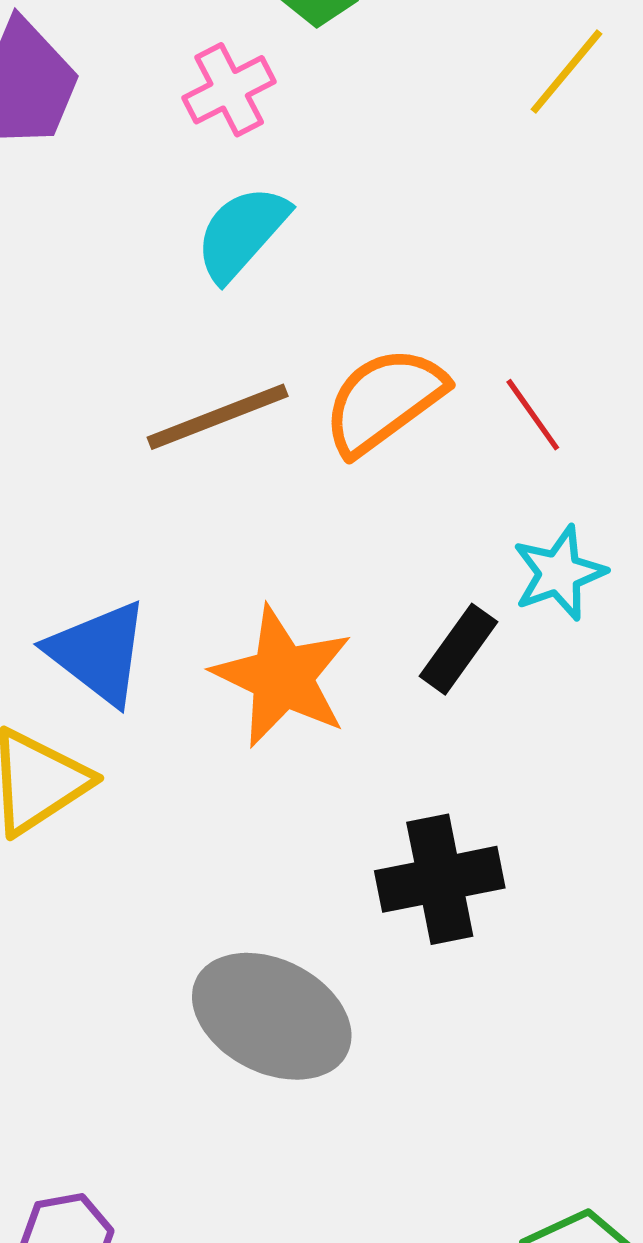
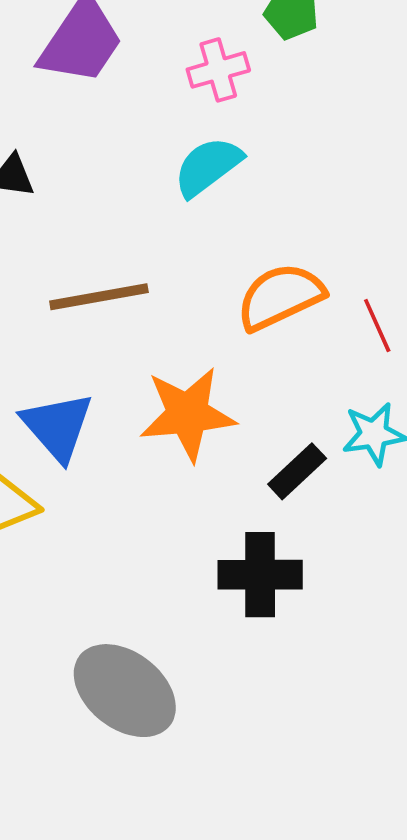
brown line: (218, 417) -> (99, 297), moved
orange star: (282, 677) -> (188, 414), moved, turned 30
black cross: (440, 879) -> (260, 575), moved

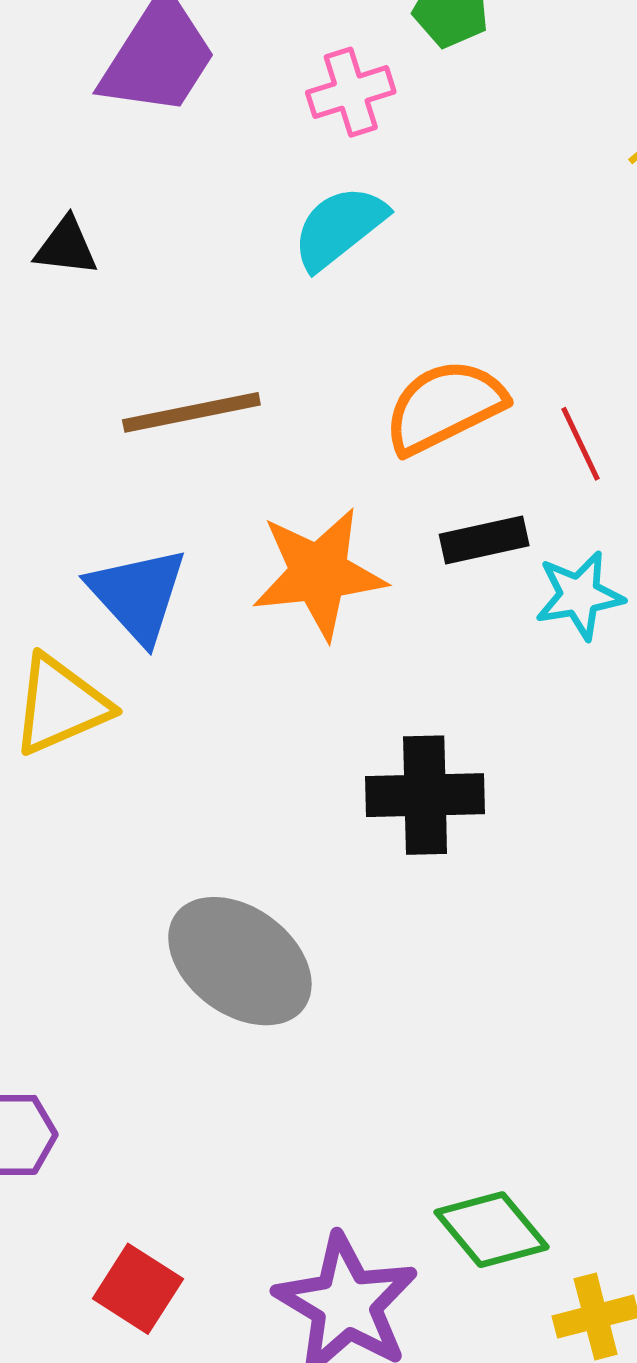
black rectangle: (297, 471) -> (484, 540), moved, turned 32

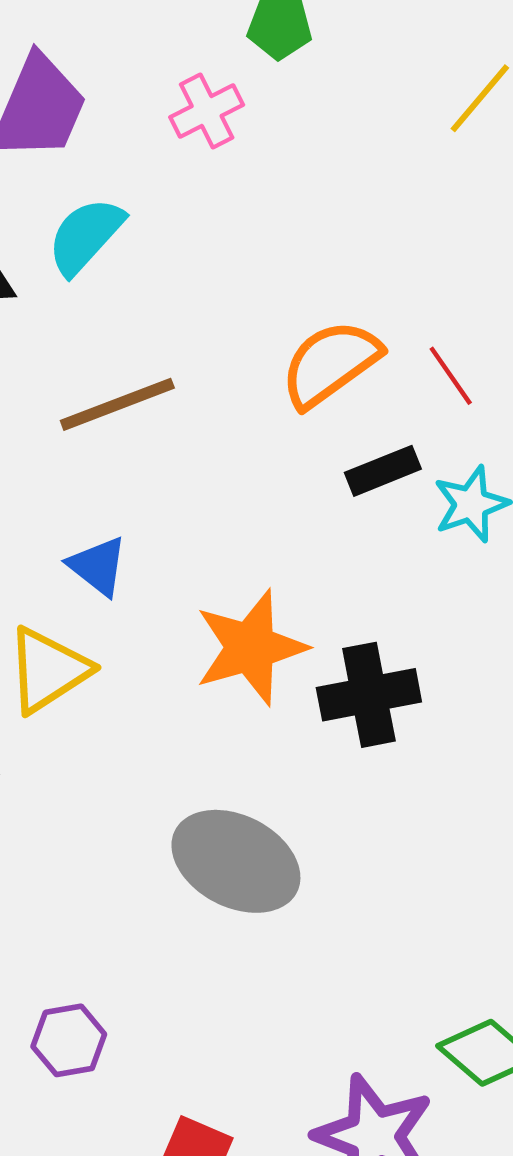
cyan semicircle: (339, 227) -> (85, 236), moved
orange star: (319, 573) -> (251, 647), moved
blue triangle: (138, 595) -> (98, 566), size x0.7

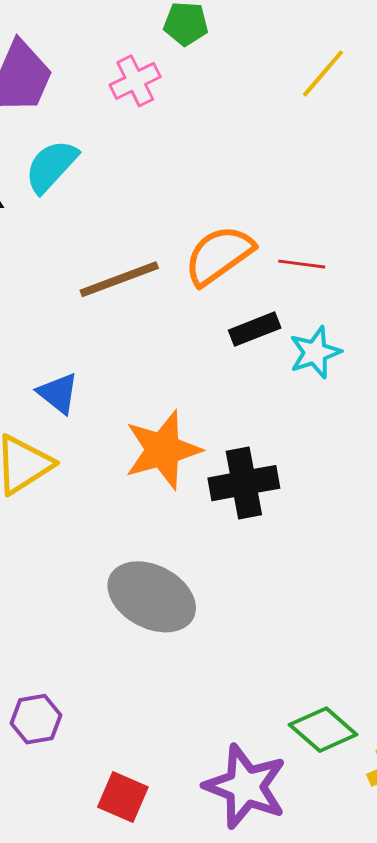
red line: (451, 376) -> (302, 264), turned -48
brown line: (117, 404) -> (119, 279), moved

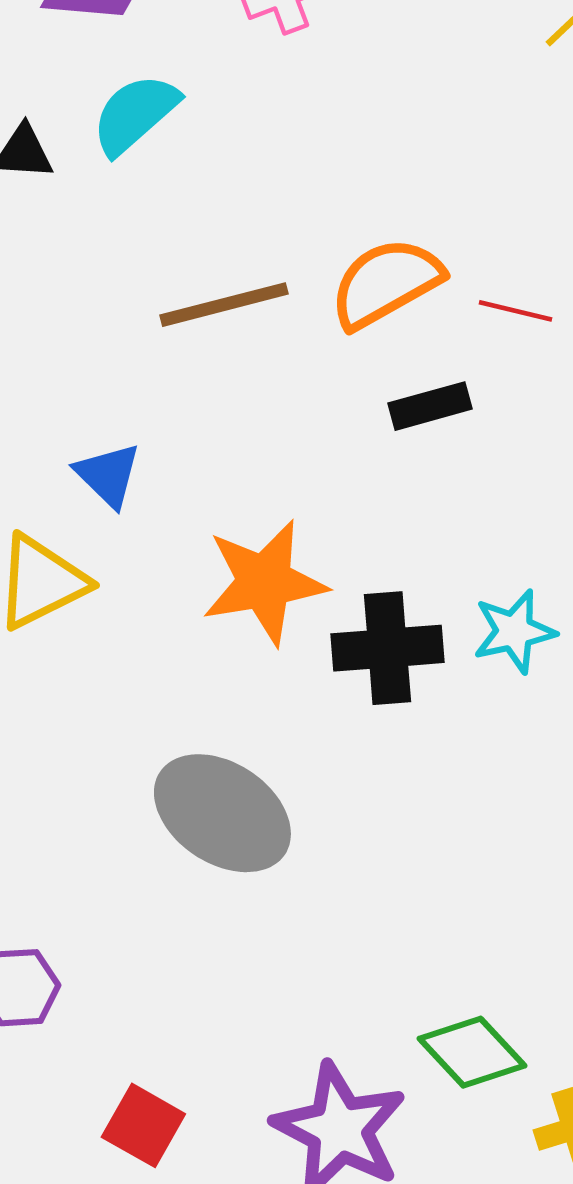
cyan star: (315, 352) -> (514, 631), moved

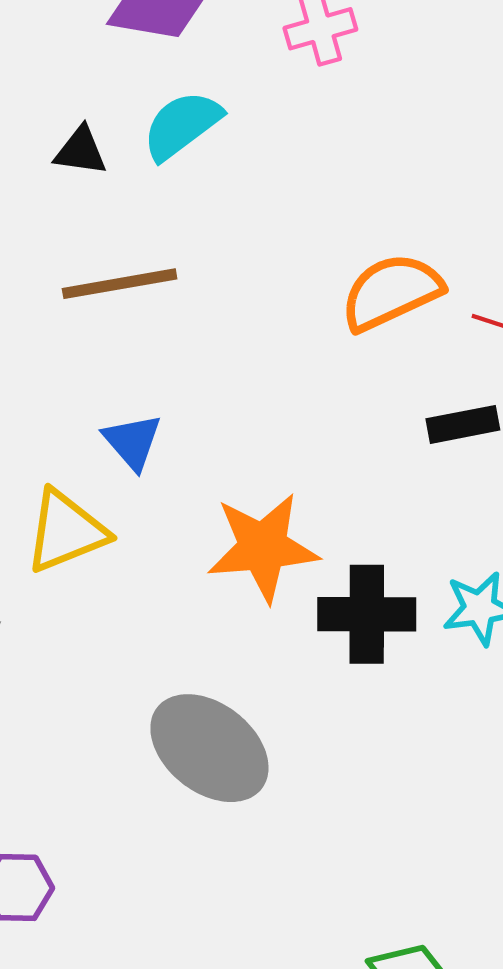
brown line: (224, 305) -> (120, 284), moved
black rectangle: (430, 406) -> (463, 424), moved

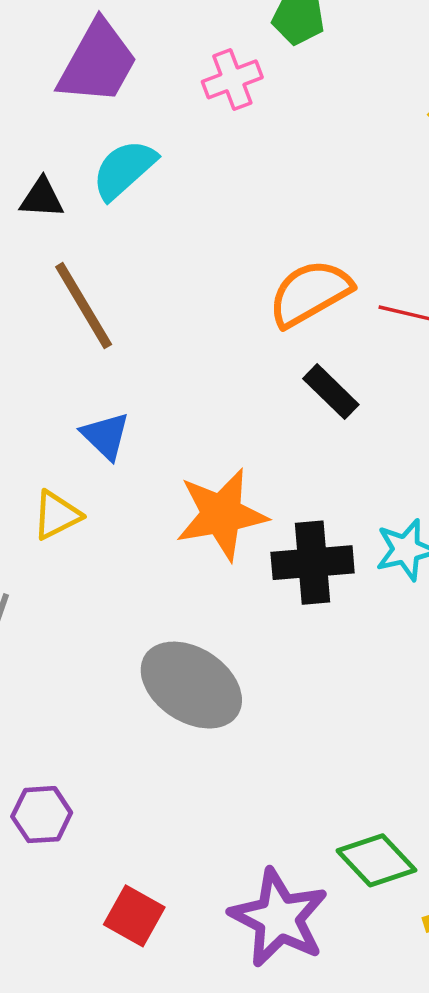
brown line: (120, 284) -> (84, 306), turned 74
black rectangle: (463, 424) -> (331, 392), moved, turned 60
yellow triangle: (66, 531) -> (57, 515), size x0.7

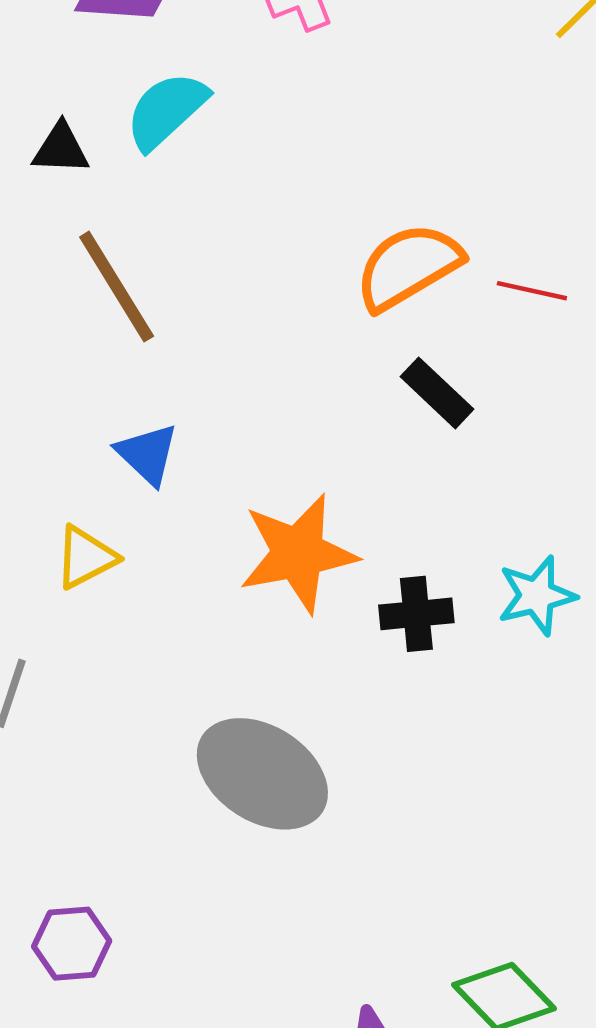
black cross: (313, 563) -> (416, 614), size x0.7

